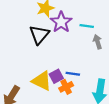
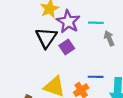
blue line: (73, 74) -> (96, 77), moved
purple square: (56, 76) -> (67, 47), moved

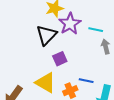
purple square: (67, 47) -> (60, 59), moved

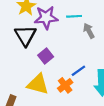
purple star: (70, 24) -> (46, 18), turned -30
blue line: (86, 81) -> (78, 71), turned -32

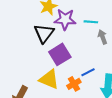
purple square: (46, 56) -> (60, 54), size x1.5

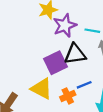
purple star: (65, 19) -> (65, 26), turned -30
black triangle: (44, 33) -> (75, 54), moved, turned 40

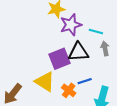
orange cross: (68, 96) -> (69, 90), turned -32

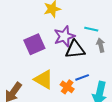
purple star: (71, 25) -> (64, 36), moved
purple square: (60, 59) -> (34, 44), moved

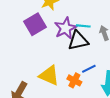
cyan line: (91, 29) -> (83, 26), moved
purple square: (34, 44) -> (35, 24), moved

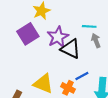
cyan line: (83, 26) -> (89, 26), moved
black triangle: (78, 41) -> (71, 49), turned 40

